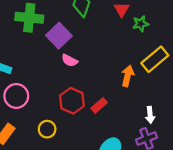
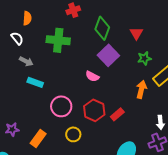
green star: (141, 24) -> (144, 58), moved
purple square: (59, 36) -> (108, 55), moved
pink circle: (16, 96) -> (61, 106), moved

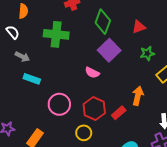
red triangle: (136, 33) -> (139, 27), turned 40
orange arrow: (141, 89) -> (138, 96), moved
yellow circle: (73, 134) -> (84, 133), moved

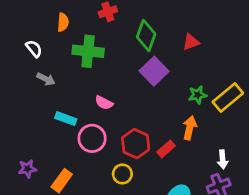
orange semicircle: (23, 11) -> (63, 22), moved
green star: (147, 53) -> (198, 95), moved
pink semicircle: (92, 73) -> (104, 103), moved
cyan rectangle: (32, 79) -> (66, 119), moved

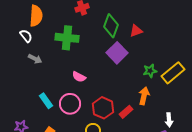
orange semicircle: (63, 22) -> (36, 16), moved, size x1.5
red triangle: (191, 42) -> (136, 31), moved
cyan rectangle: (66, 119) -> (46, 101), moved, turned 35

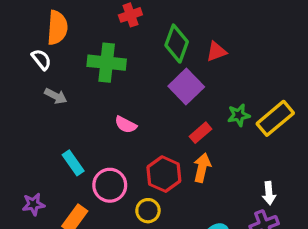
orange arrow: (144, 96) -> (202, 168), moved
pink circle: (70, 104) -> (110, 185), moved
red rectangle: (126, 112) -> (200, 133), moved

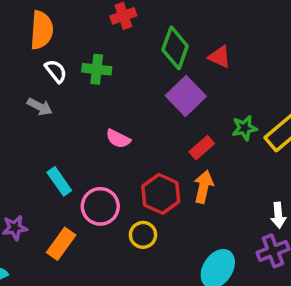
red triangle: (216, 52) -> (220, 57), turned 45
white semicircle: (41, 59) -> (56, 71), moved
green cross: (107, 63) -> (97, 69), size x0.7

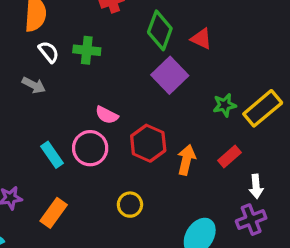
red rectangle: (202, 148) -> (230, 156), moved
red hexagon: (161, 194) -> (148, 143), moved
pink circle: (100, 206) -> (90, 148), moved

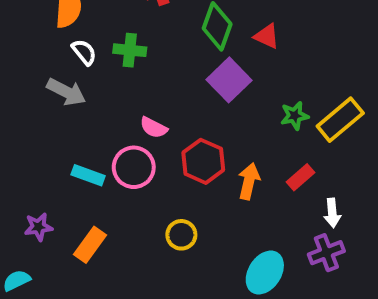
gray arrow: (34, 85) -> (66, 92), size x1.4
cyan rectangle: (52, 155) -> (88, 175), turned -35

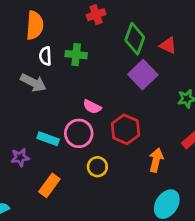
white semicircle: (84, 52) -> (45, 56), turned -144
orange arrow: (249, 181) -> (156, 160), moved
purple star: (38, 227) -> (20, 157), moved
yellow circle: (181, 235) -> (97, 167), moved

